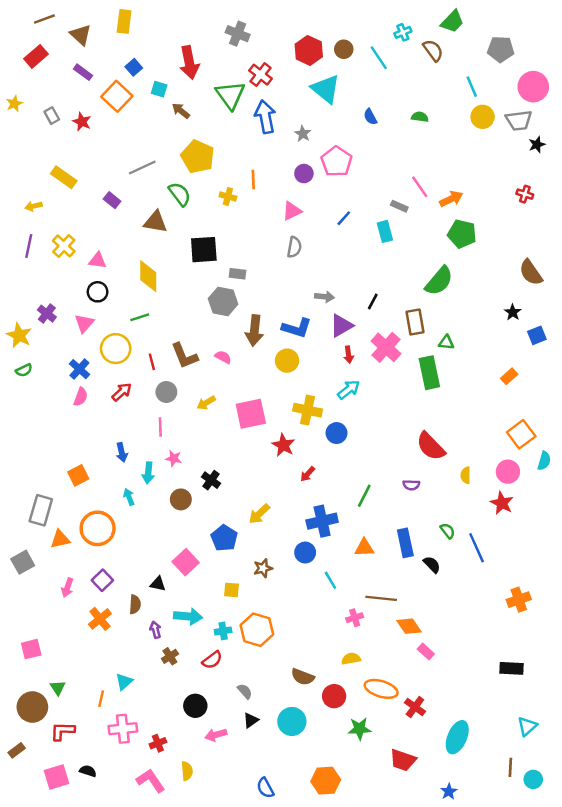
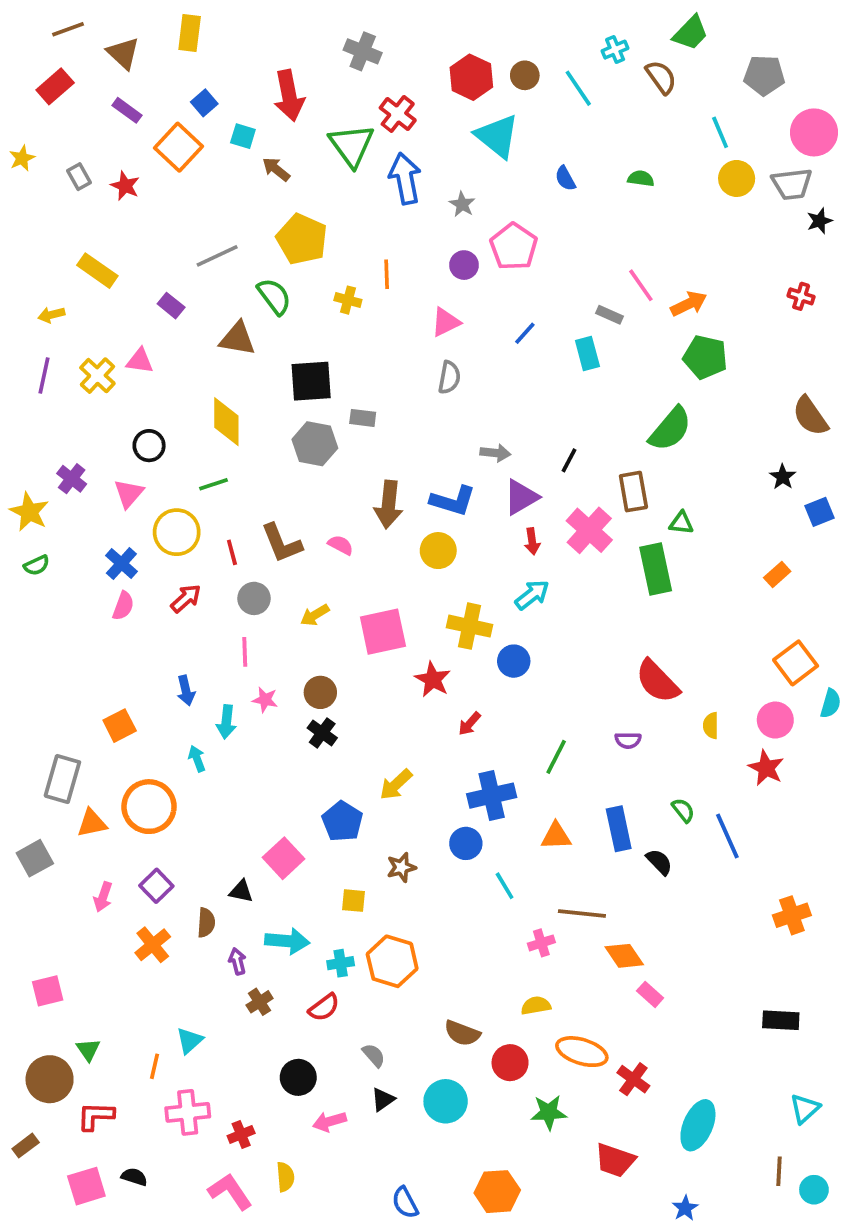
pink triangle: (98, 260) -> (140, 361), moved
gray hexagon: (223, 301) -> (315, 444), moved
brown circle: (181, 499) -> (320, 692), moved

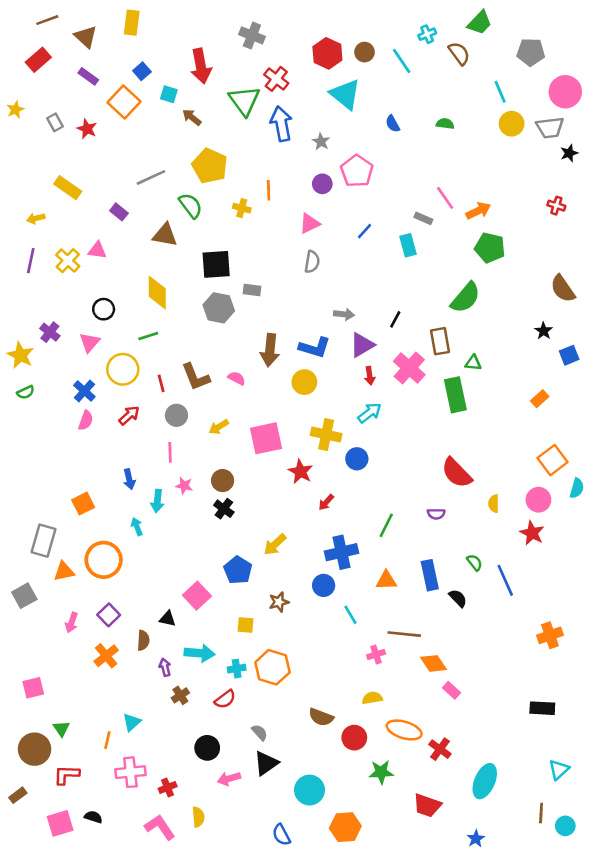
black triangle: (383, 1099) -> (266, 763), size x1.5
cyan circle: (446, 1101) -> (310, 790), moved

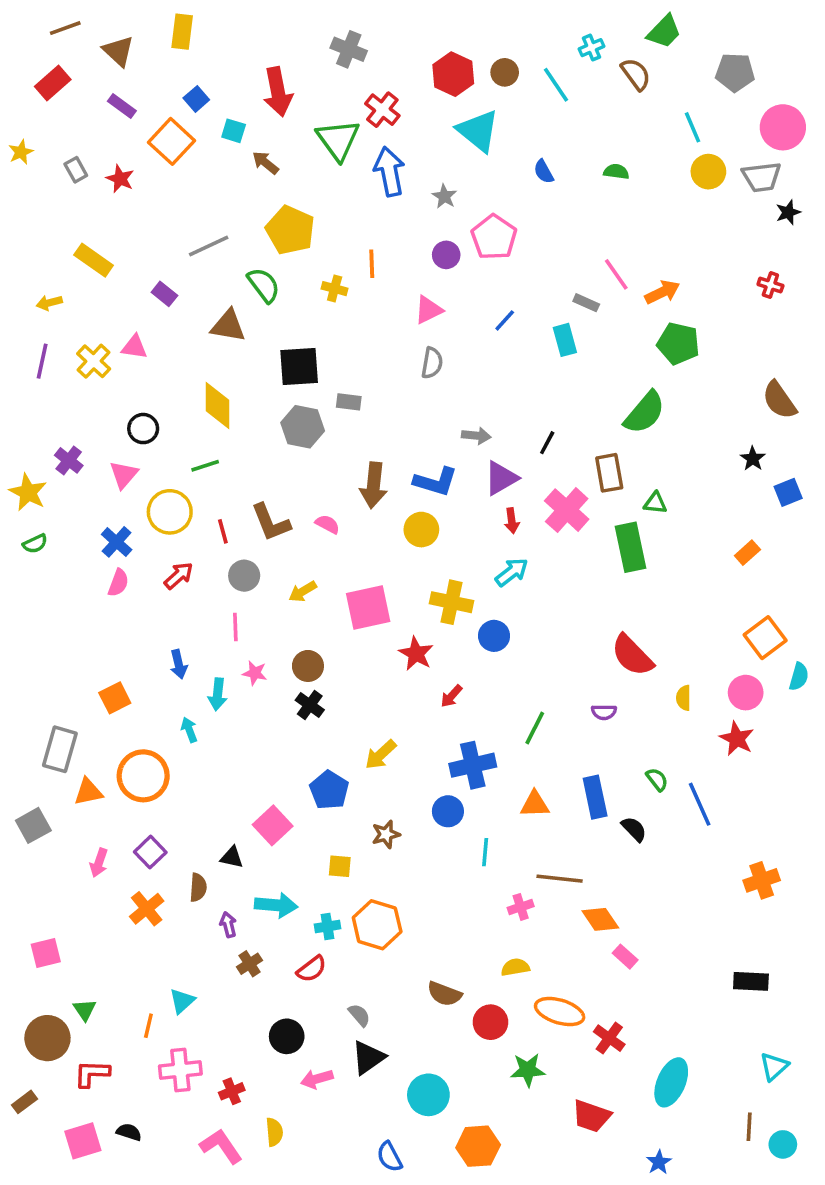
cyan line: (350, 615) -> (485, 852), turned 36

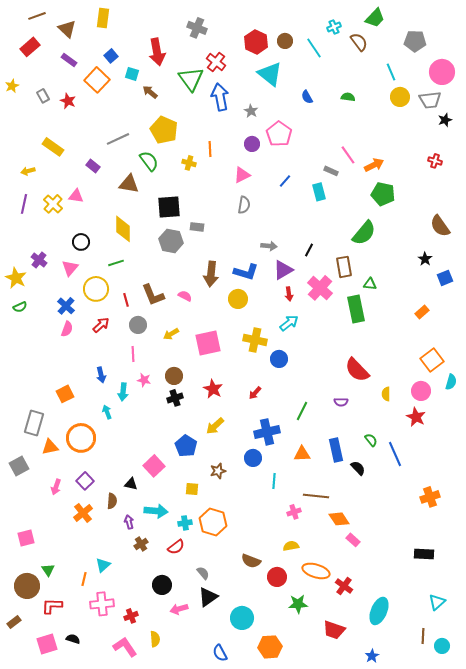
red star: (416, 654) -> (213, 389), moved
black cross: (310, 705) -> (175, 398), turned 35

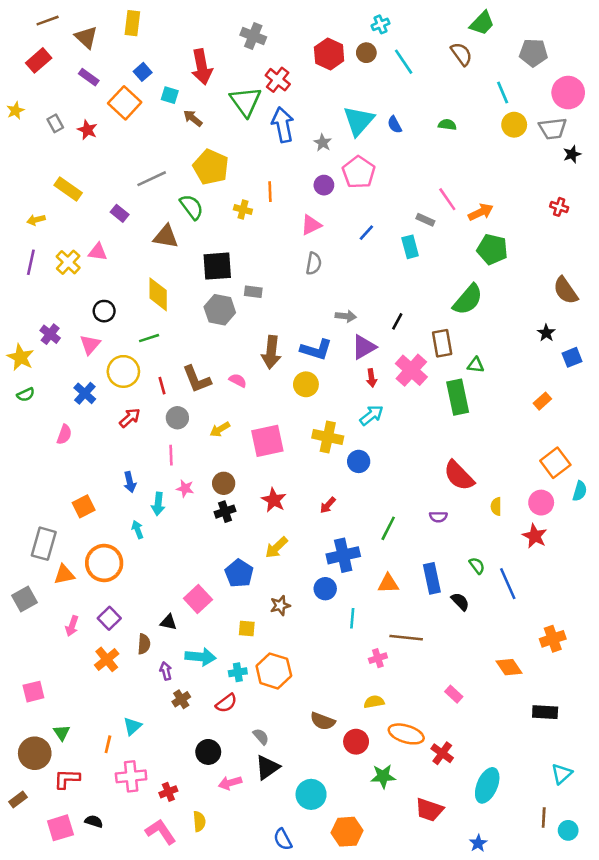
cyan cross: (334, 27) -> (380, 24), moved
cyan triangle: (270, 74) -> (359, 121), moved, turned 32
pink semicircle: (67, 329) -> (64, 434), moved
orange diamond: (339, 519) -> (509, 667), moved

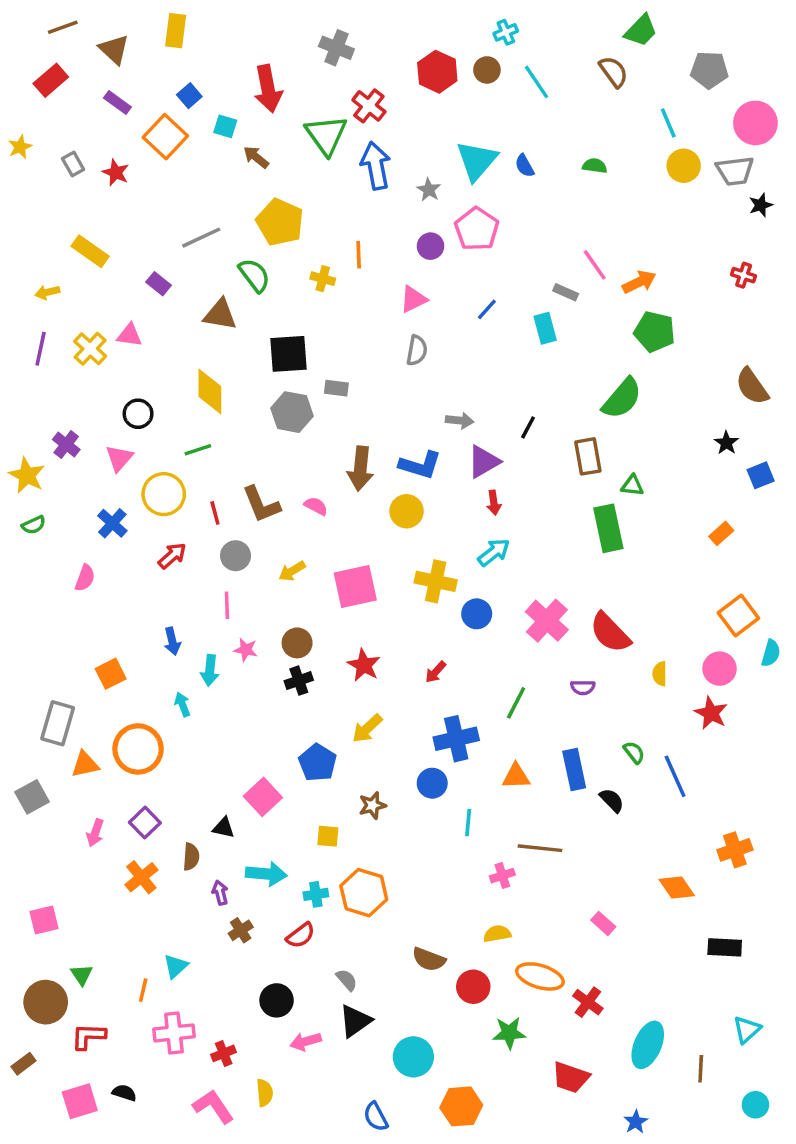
pink cross: (411, 370) -> (547, 621), moved
brown line: (544, 818) -> (701, 1069), moved

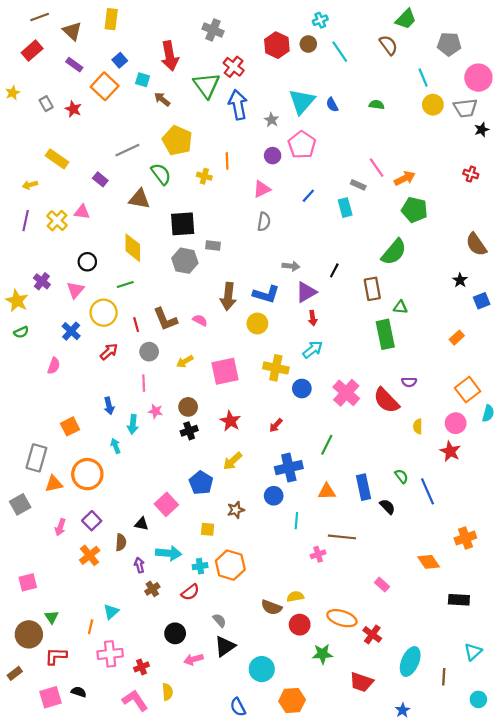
purple semicircle: (583, 687) -> (409, 382), moved
yellow semicircle: (497, 934) -> (295, 597), moved

